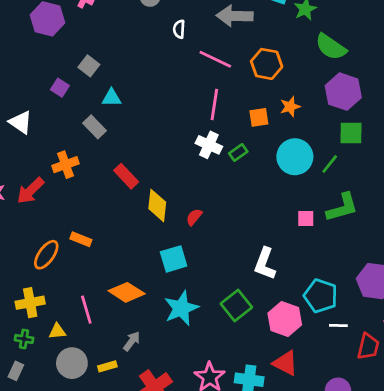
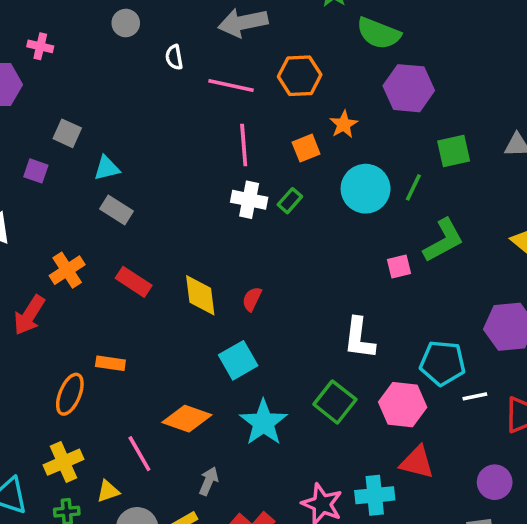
gray rectangle: (95, 127) -> (117, 210), moved
green square: (351, 133) -> (454, 151), moved
red rectangle: (126, 176) -> (134, 282), moved

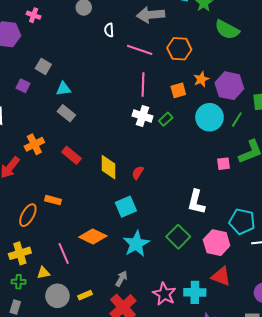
purple hexagon: (409, 88) -> (229, 86), moved
gray arrow: (209, 481) -> (121, 279), moved

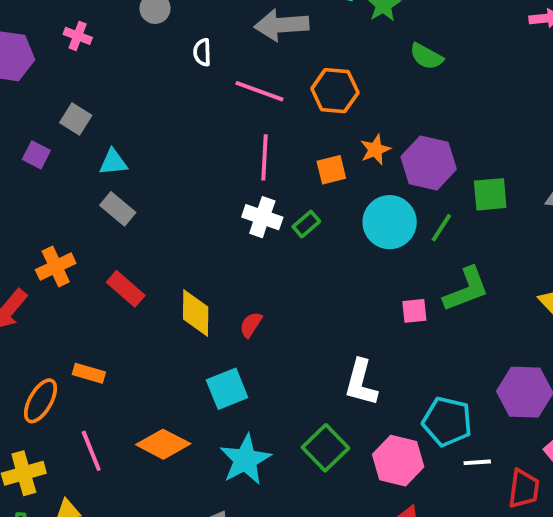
pink cross: (34, 15) -> (78, 36), moved
green semicircle: (227, 30) -> (426, 56), size x0.7
pink line: (64, 253) -> (91, 451), moved

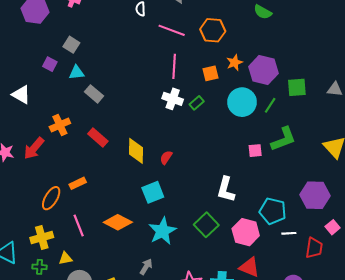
cyan triangle: (113, 162) -> (77, 73), moved
orange rectangle: (89, 373) -> (78, 183), turned -42

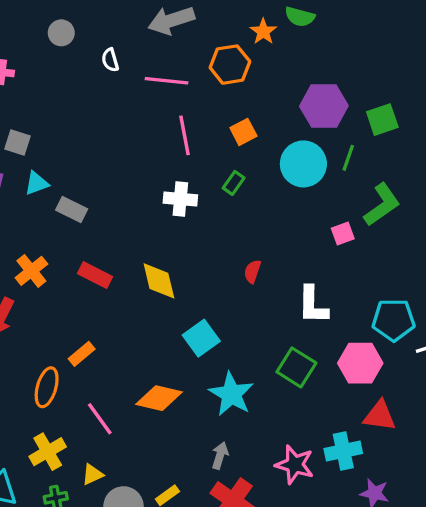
orange star: (235, 63) -> (263, 32), moved
white cross: (173, 99) -> (180, 199), moved
red semicircle: (166, 157) -> (252, 271), moved

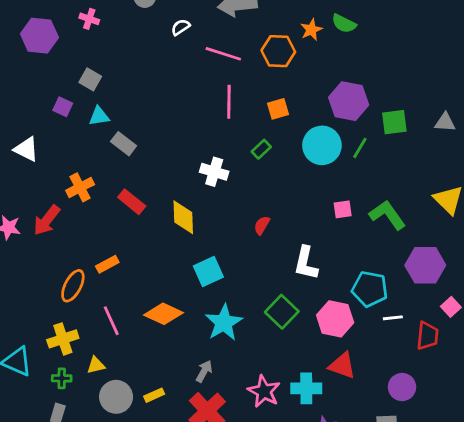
white semicircle: (110, 60) -> (180, 27), turned 60
white cross: (180, 199) -> (214, 172), moved
green L-shape: (382, 205) -> (387, 215), moved, turned -102

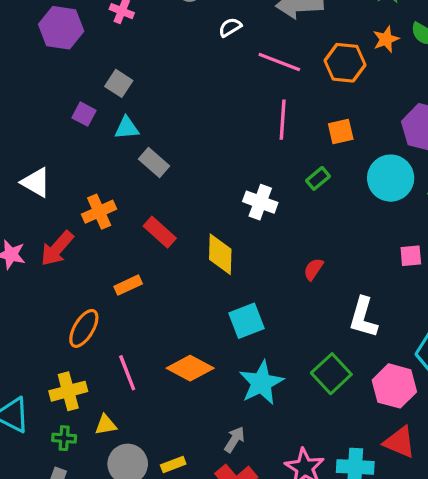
white triangle: (26, 149) -> (36, 182), moved
orange rectangle: (107, 264) -> (128, 285), moved

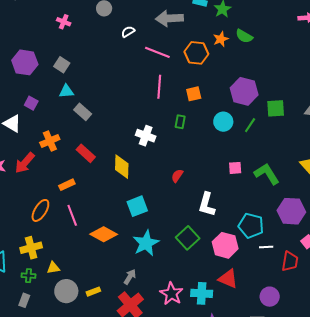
purple hexagon: (61, 28) -> (25, 62), moved
purple square: (84, 114) -> (31, 103), moved
green rectangle: (318, 178) -> (180, 122), turned -40
cyan circle: (391, 178) -> (223, 122), size x0.7
pink line: (127, 373) -> (72, 215), moved

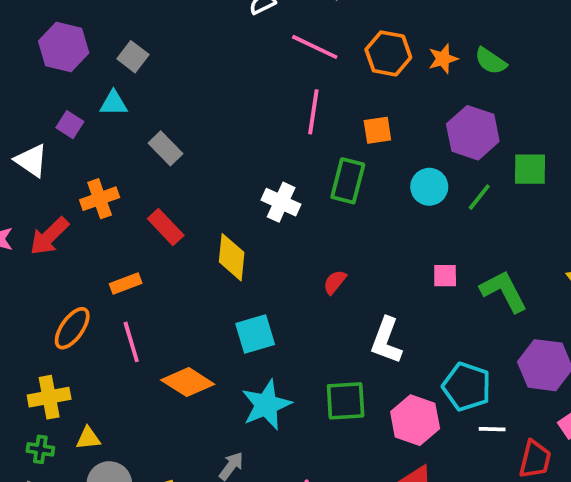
green semicircle: (244, 36) -> (491, 61), moved
orange star: (221, 39) -> (443, 59), moved
cyan triangle: (66, 91) -> (114, 103), moved
green rectangle: (180, 122) -> (348, 181), size x1.6
green square: (188, 238) -> (346, 401), turned 35

